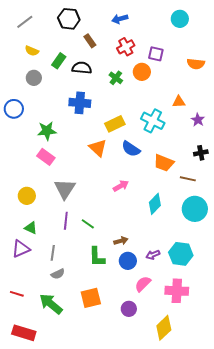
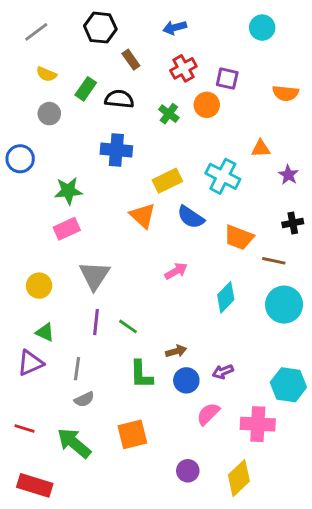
pink rectangle: (46, 157) -> (67, 229), turned -60
cyan hexagon: (181, 254) -> (288, 385), moved
purple circle: (129, 309) -> (188, 471), moved

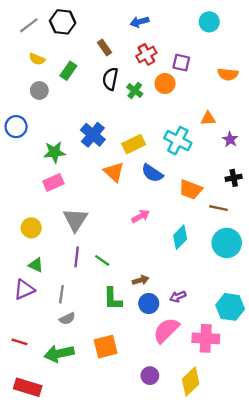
black hexagon: (100, 28) -> (63, 22), moved
black semicircle: (119, 99) -> (110, 79), moved, turned -85
blue cross: (116, 150) -> (93, 135), moved, turned 35
pink semicircle: (208, 414) -> (166, 330), size x1.4
green arrow: (74, 443) -> (59, 354), turned -52

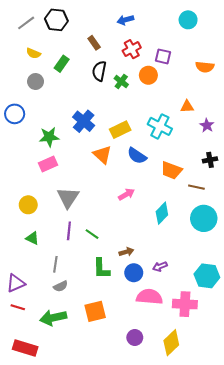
purple triangle: (24, 290) -> (16, 283), moved
pink semicircle: (166, 330) -> (149, 297), turned 50

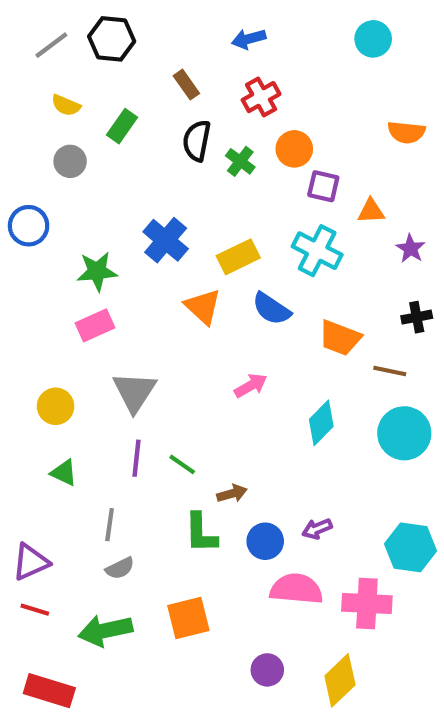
purple square: (163, 56) -> (323, 186), moved
brown arrow: (126, 252) -> (232, 493), moved

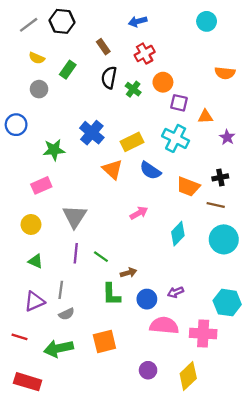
black cross: (417, 317) -> (220, 177), moved
pink rectangle: (95, 325) -> (41, 185), moved
purple triangle: (31, 562) -> (34, 301), moved

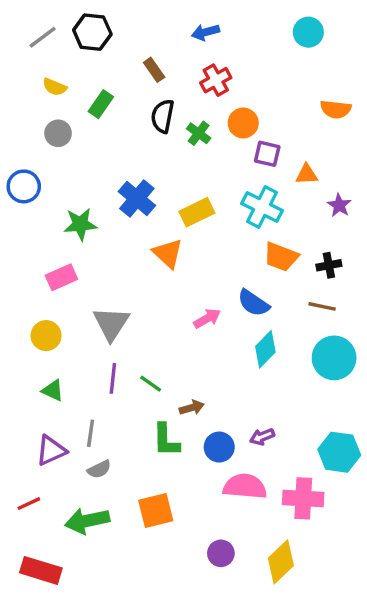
blue semicircle: (150, 171) -> (253, 303), moved
orange trapezoid: (188, 187) -> (281, 257), moved
red line: (20, 337) -> (29, 504), turned -42

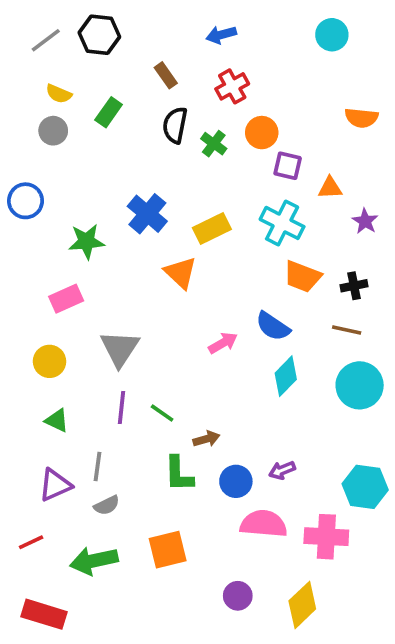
gray circle: (58, 133) -> (53, 131), moved

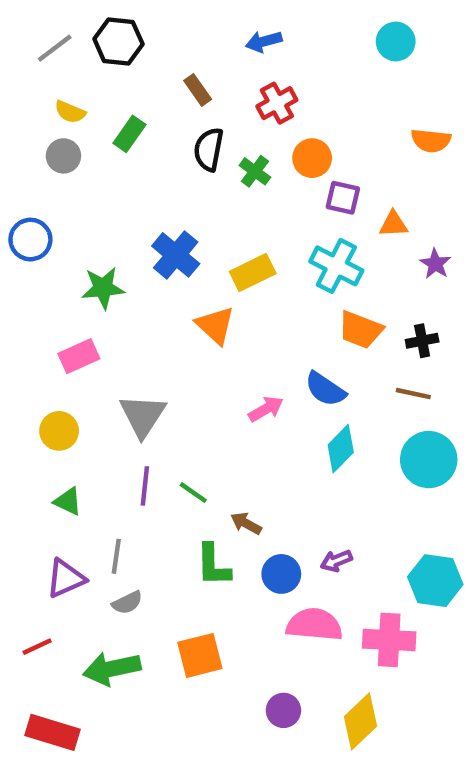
brown arrow: (206, 439) -> (246, 523), turned -135

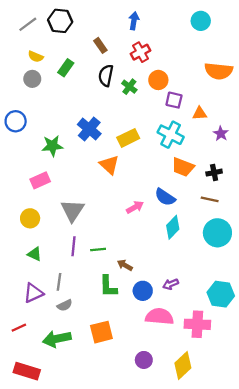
blue arrow: (264, 42) -> (134, 21), turned 114
orange semicircle: (431, 141) -> (219, 71), size x1.4
green line: (193, 493) -> (98, 250), turned -40

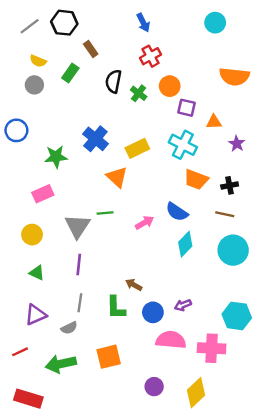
blue arrow: (134, 21) -> (143, 23), turned 144
brown rectangle: (100, 45) -> (91, 49), moved
green line: (98, 250) -> (105, 213), moved
gray line: (59, 282) -> (80, 303), moved

